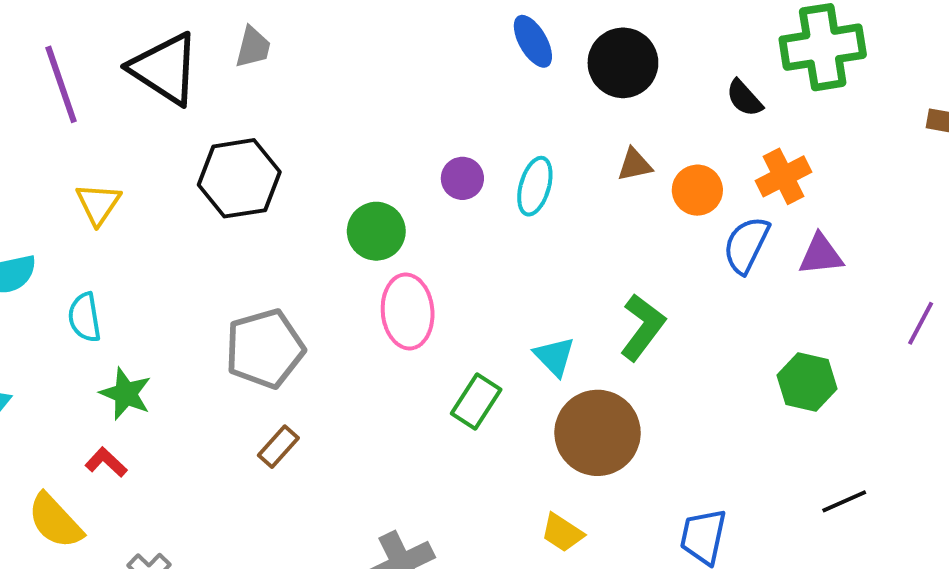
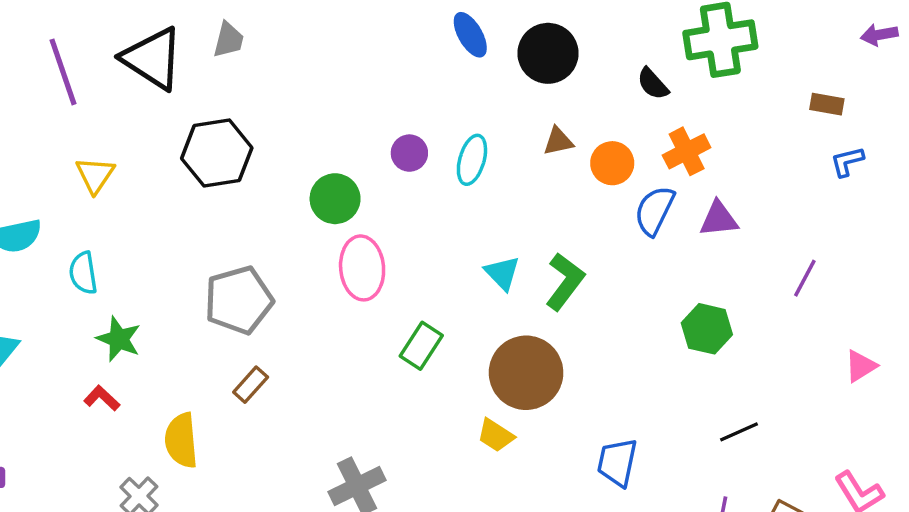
cyan triangle: (554, 357) -> (502, 273), moved
yellow semicircle: (55, 521) -> (181, 440), moved, turned 38
yellow trapezoid: (562, 533) -> (496, 435), moved

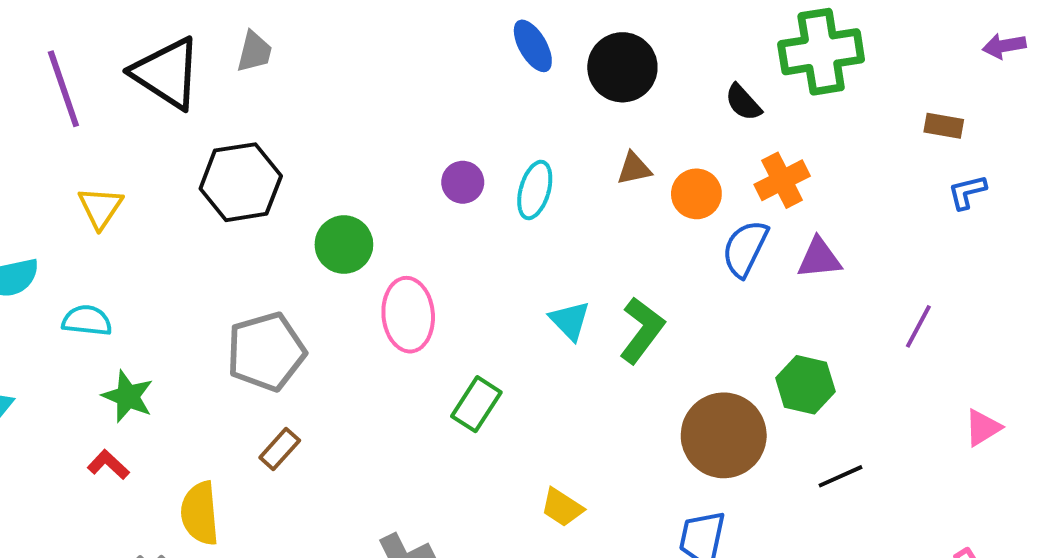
green circle: (335, 199) -> (344, 245), moved
cyan semicircle: (83, 273) -> (87, 320), turned 105
brown circle: (526, 373) -> (724, 435), moved
black line: (739, 432) -> (841, 476), moved

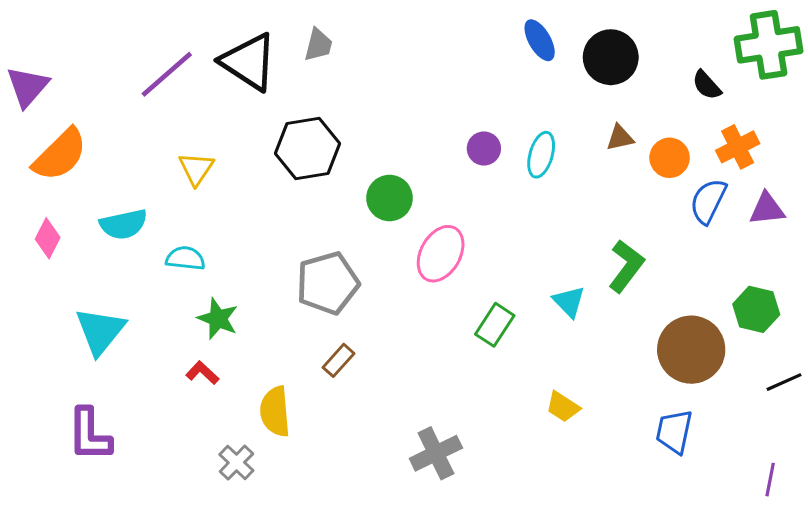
purple line: (63, 89) -> (167, 74), turned 68
pink ellipse: (408, 315) -> (441, 254), turned 34
cyan triangle: (570, 320) -> (569, 302), moved

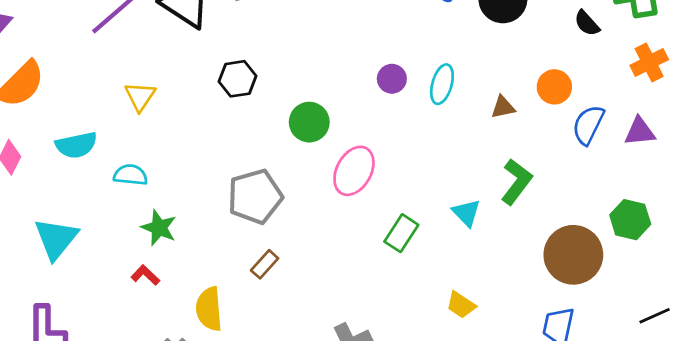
brown triangle: (620, 138) -> (503, 107), moved
orange cross: (738, 147) -> (649, 63), moved
black hexagon: (308, 148) -> (237, 79), size x0.7
black line: (784, 382) -> (655, 316), moved

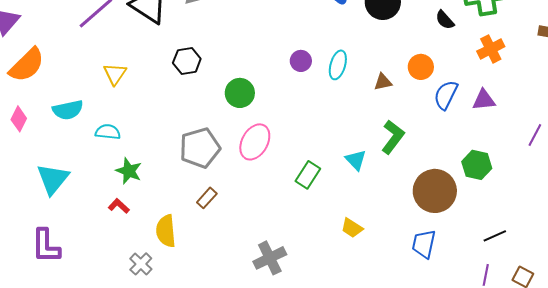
pink ellipse: (354, 171) -> (255, 142), moved

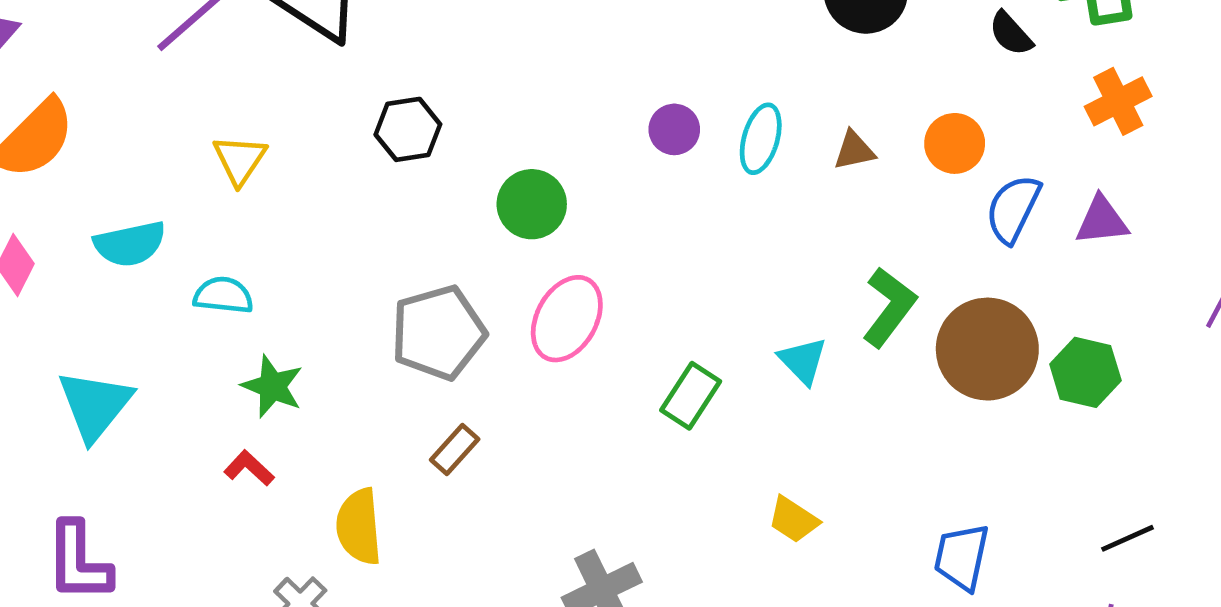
brown triangle: (383, 82) -> (854, 150), moved
brown circle: (435, 191) -> (987, 349), moved

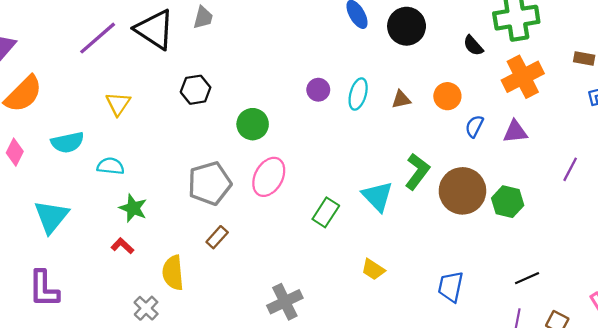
orange cross: (1118, 101) -> (523, 77), size x1.4
blue semicircle: (1013, 209) -> (474, 126), size x0.7
cyan triangle: (803, 361) -> (377, 196), size x1.4

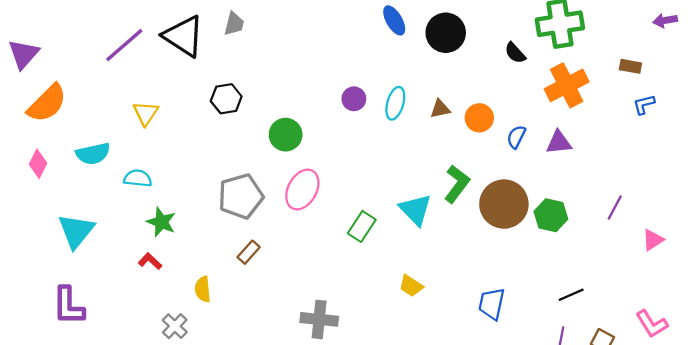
orange circle: (447, 96) -> (479, 118), moved
purple line: (570, 169) -> (615, 207), moved
yellow semicircle: (173, 273) -> (203, 289), size x0.7
gray cross: (285, 302) -> (319, 319), turned 32

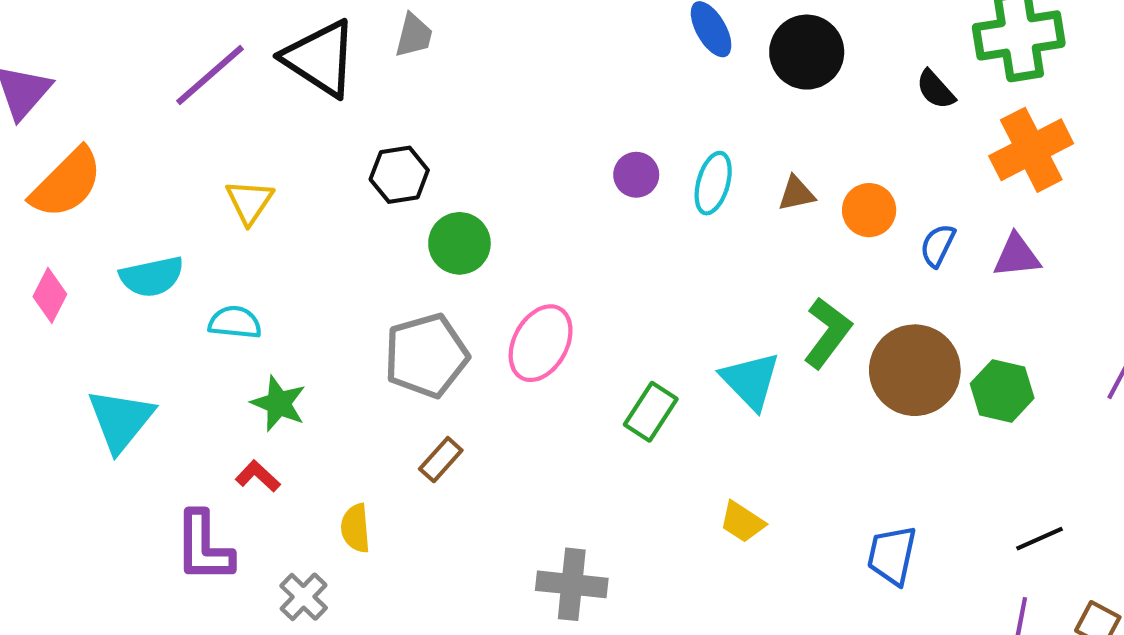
green circle: (286, 135) -> (459, 243), moved
purple L-shape: (68, 306) -> (204, 547), moved

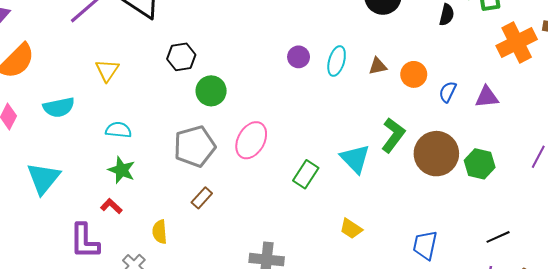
black semicircle: (936, 90) -> (447, 15), turned -125
orange cross: (1031, 150) -> (517, 43), moved
cyan semicircle: (235, 322) -> (118, 130), moved

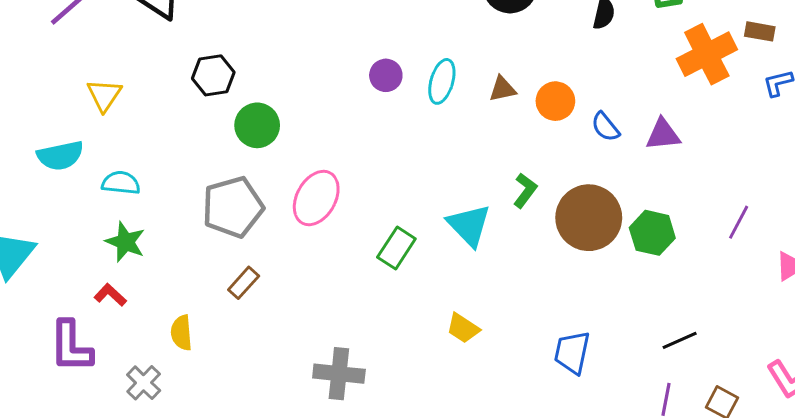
blue semicircle: (448, 92) -> (605, 127), turned -65
cyan semicircle: (59, 107) -> (60, 156), moved
green L-shape: (393, 135) -> (525, 190), size x0.7

